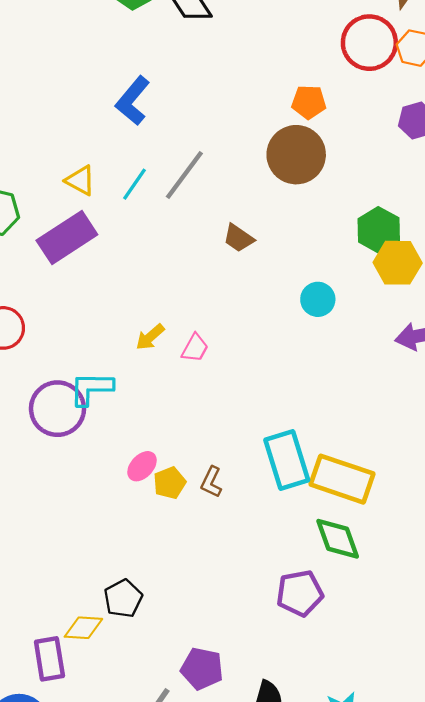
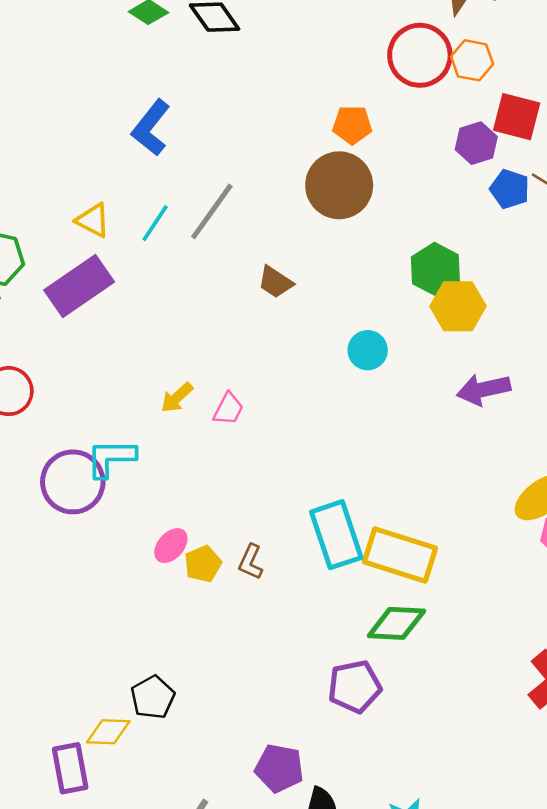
green diamond: (338, 539) -> (396, 623), turned -66
purple pentagon: (202, 669) -> (279, 768), moved

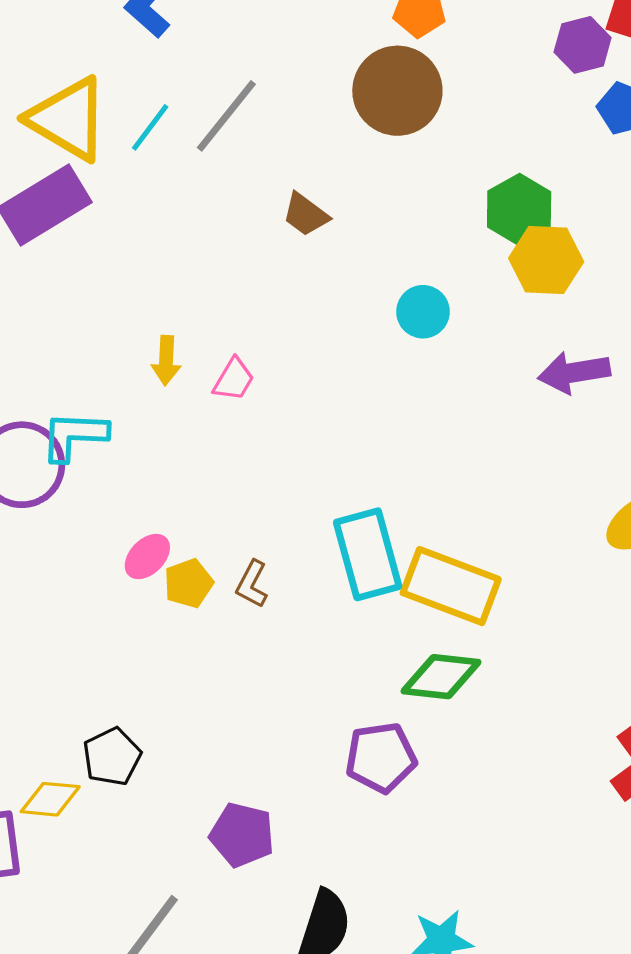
yellow triangle: (93, 220) -> (68, 119), size x1.8
yellow arrow: (177, 398) -> (166, 360), turned -48
purple pentagon: (279, 768) -> (242, 835), moved

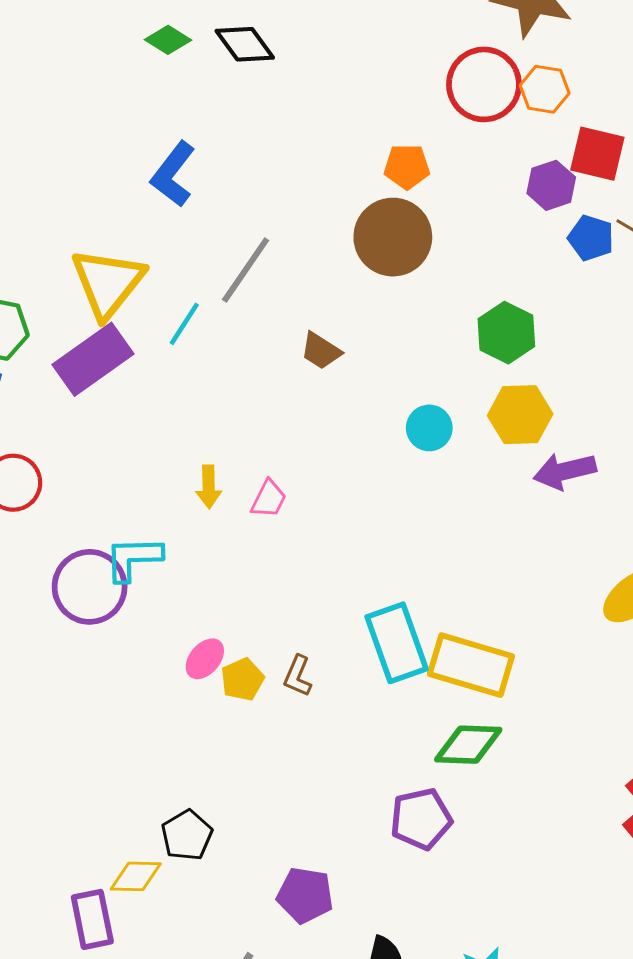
yellow triangle: (68, 119) -> (108, 283), turned 42
cyan line: (150, 127) -> (184, 324), moved
yellow hexagon: (546, 260) -> (520, 415), moved

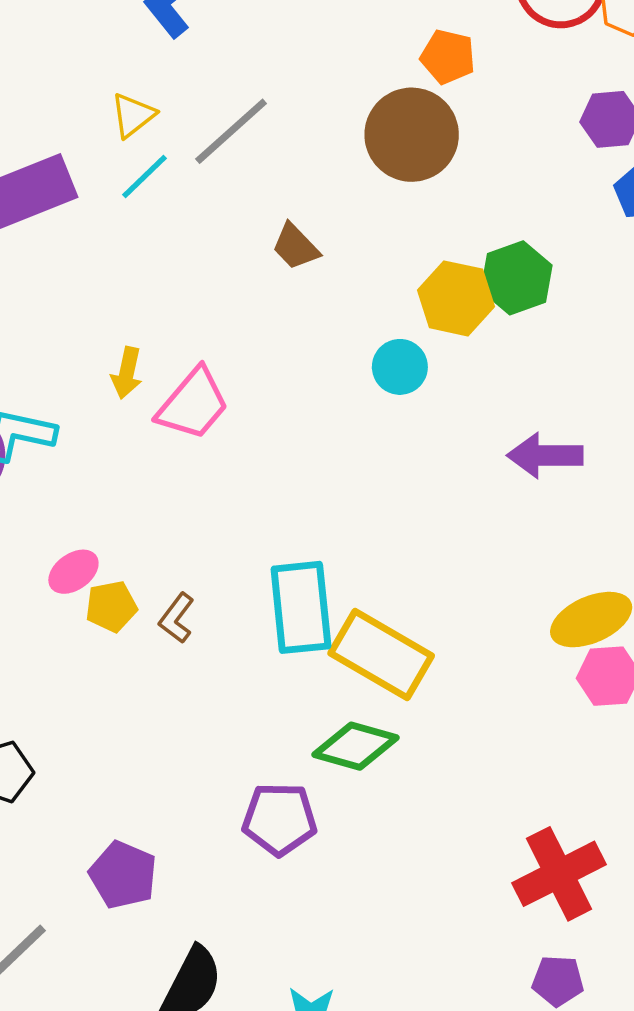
yellow triangle: (108, 283) -> (133, 115), moved, size x0.5
yellow hexagon: (520, 415) -> (456, 298), moved
pink trapezoid: (269, 499) -> (193, 404), size x1.6

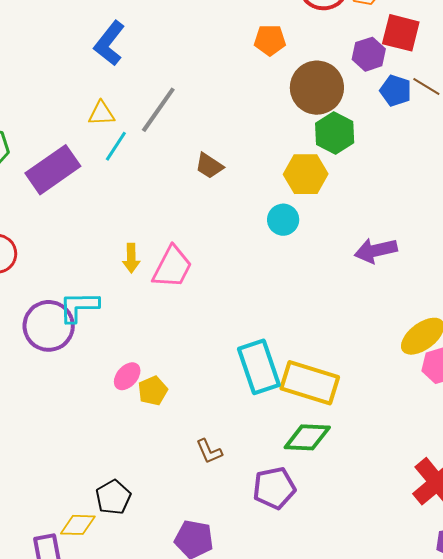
yellow triangle: (133, 115) -> (101, 113), turned 48
brown circle: (412, 135) -> (317, 88), moved
green hexagon: (517, 278) -> (335, 133), moved
brown L-shape: (177, 618) -> (209, 451), moved, turned -48

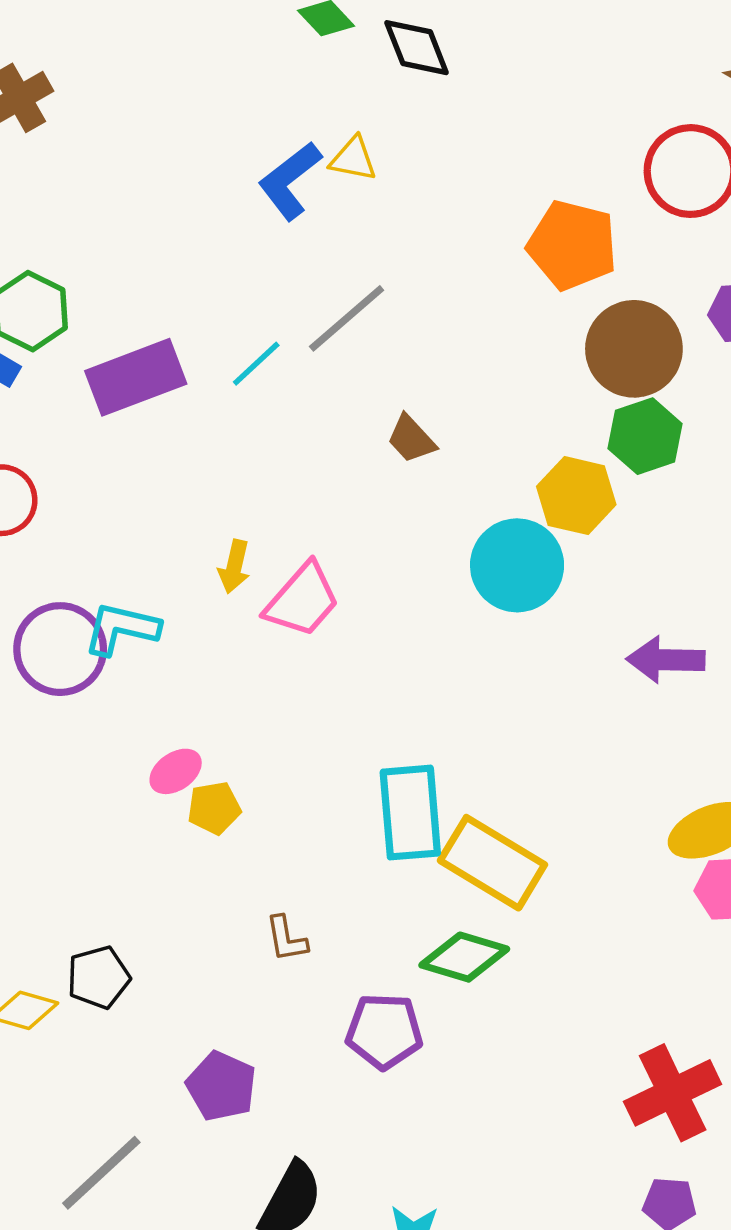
orange pentagon: (270, 40) -> (572, 245), size x1.6
yellow triangle: (101, 113) -> (353, 159), moved
cyan circle: (283, 220) -> (517, 565), size x1.6

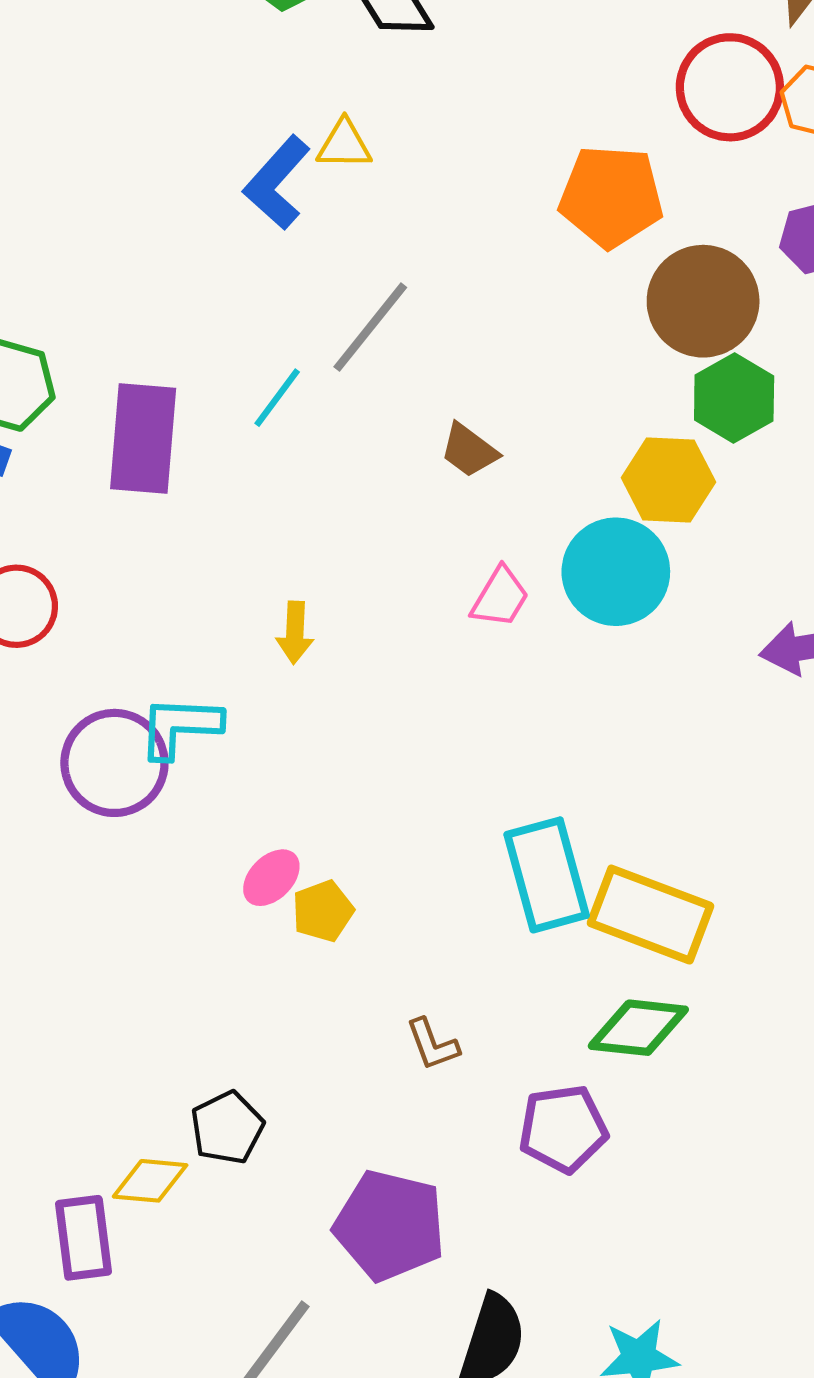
purple rectangle: (136, 377) -> (143, 438), turned -54
pink trapezoid: (302, 600) -> (500, 597), moved, size x0.7
purple pentagon: (221, 1086) -> (390, 1225), size x1.4

